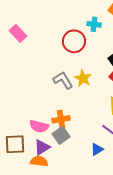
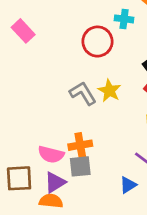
gray square: (61, 135) -> (80, 166), turned 30

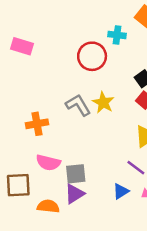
pink rectangle: (23, 31) -> (22, 46), turned -30
orange cross: (80, 145) -> (37, 124), moved
purple triangle: (55, 182) -> (75, 194), moved

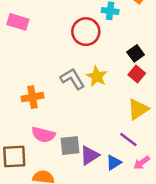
purple triangle: (75, 194) -> (89, 155), moved

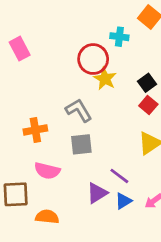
pink rectangle: (18, 22) -> (20, 49), turned 45
yellow star: (97, 76) -> (105, 79), moved
purple line: (128, 140) -> (119, 176), moved
gray square: (70, 146) -> (81, 144), moved

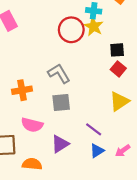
yellow star: (105, 79) -> (94, 26), moved
black square: (147, 83) -> (117, 50), turned 32
purple triangle: (97, 193) -> (60, 144), moved

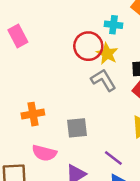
yellow star: (94, 26) -> (107, 54), moved
gray L-shape: (59, 73) -> (103, 80), moved

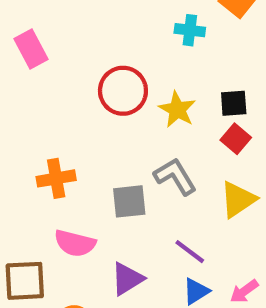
red circle: (88, 46) -> (123, 91), moved
yellow star: (107, 54) -> (177, 110), moved
gray L-shape: (103, 80) -> (175, 176), moved

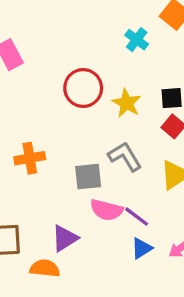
cyan cross: (190, 30) -> (137, 40), turned 30
pink semicircle: (75, 243) -> (107, 210), moved
purple triangle: (127, 279) -> (65, 238), moved

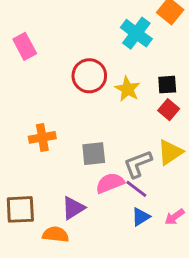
cyan cross: (137, 40) -> (136, 33), size x1.5
gray L-shape: (125, 156) -> (138, 164), moved, turned -80
pink semicircle: (107, 210) -> (110, 183), turned 144

